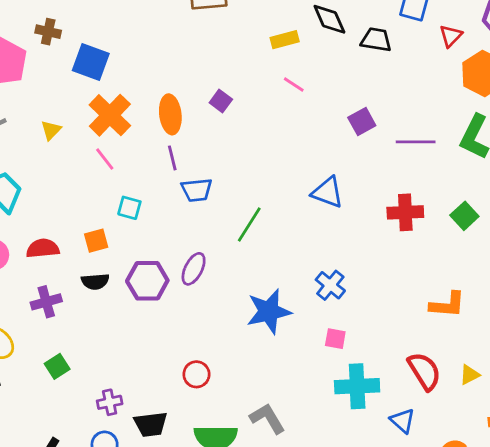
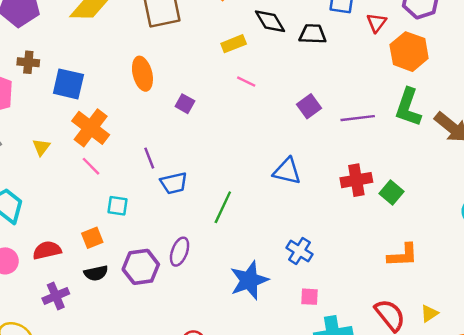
orange ellipse: (170, 114) -> (142, 74), moved
green square: (464, 216) -> (391, 193), moved

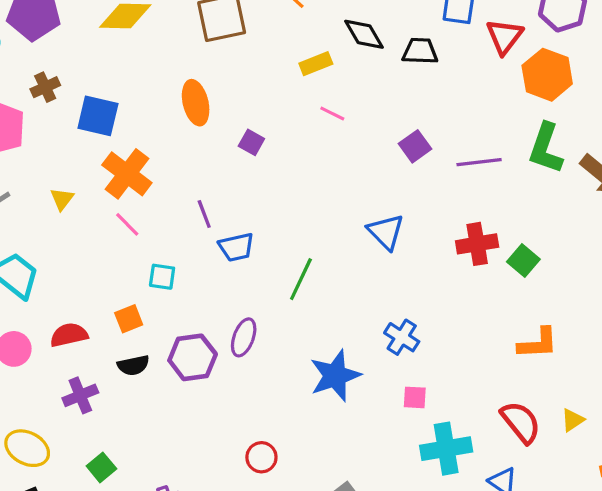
red triangle: (377, 23) -> (504, 36), size x1.4
brown cross: (28, 62) -> (45, 87), turned -30
blue triangle: (287, 171) -> (386, 232), turned 32

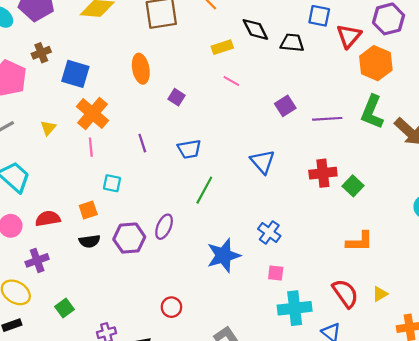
pink line: (127, 224) -> (91, 147), turned 36
blue trapezoid: (236, 247) -> (189, 149), moved
purple cross: (80, 395) -> (37, 260), moved

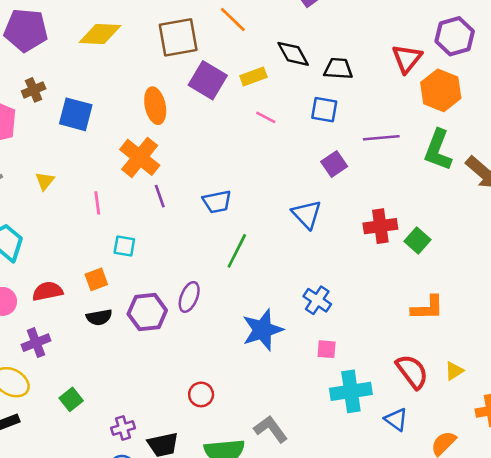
blue square: (319, 16) -> (324, 110), moved
purple square: (177, 97) -> (208, 80), moved, size x1.8
purple square: (285, 106) -> (334, 164), moved
orange cross: (92, 114) -> (140, 157), moved
purple line: (327, 119) -> (381, 138), moved

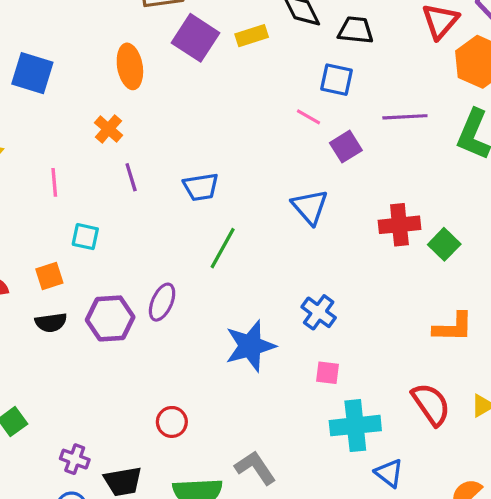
pink line: (266, 117) -> (309, 117), moved
orange cross: (140, 157) -> (108, 129), size x0.6
blue triangle: (396, 419) -> (389, 473), moved
purple cross: (123, 428) -> (75, 459), turned 35

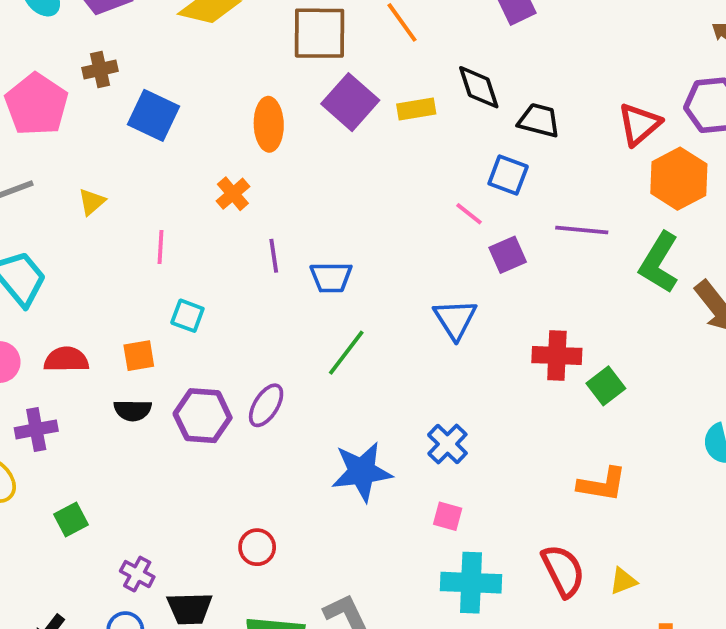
purple line: (131, 177) -> (274, 256), moved

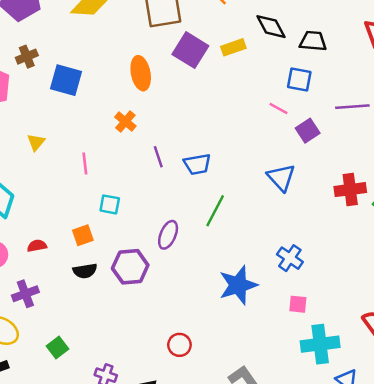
red semicircle: (66, 360) -> (37, 246), size x0.7
purple ellipse: (266, 405) -> (168, 235), moved

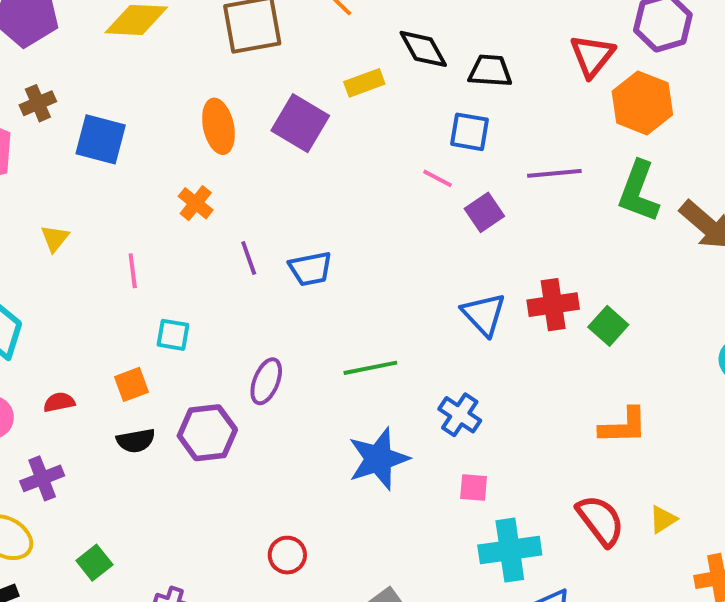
purple square: (190, 50) -> (300, 123), moved
blue triangle: (281, 177) -> (484, 314), moved
green line: (215, 211) -> (370, 368), moved, turned 52

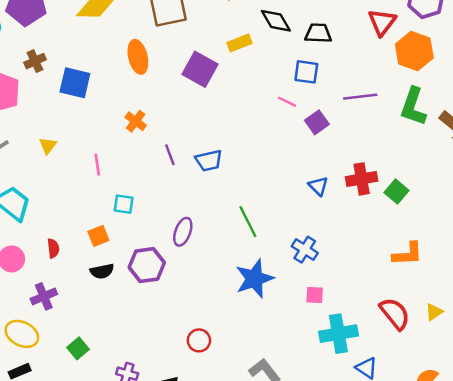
orange ellipse: (218, 126) -> (138, 57), moved
blue triangle: (484, 314) -> (318, 186), size x0.7
green line: (370, 368) -> (248, 222), turned 76
red semicircle: (59, 402) -> (53, 248), turned 96

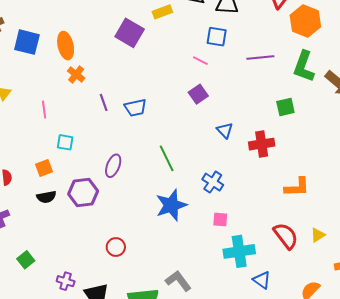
orange ellipse: (138, 57) -> (66, 46), moved
purple square: (317, 122) -> (198, 94), moved
red cross: (362, 179) -> (262, 144), moved
green square: (397, 191) -> (285, 107), moved, turned 36
red circle: (199, 340) -> (116, 247), moved

